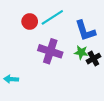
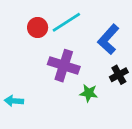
blue L-shape: (85, 31) -> (108, 39), turned 60
green star: (81, 52) -> (89, 93), moved

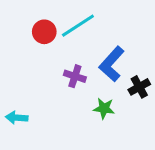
blue L-shape: (108, 39) -> (112, 64), moved
purple cross: (64, 66) -> (75, 76), size x0.6

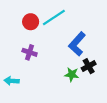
purple cross: (75, 76) -> (30, 52), moved
black cross: (139, 87) -> (89, 66), moved

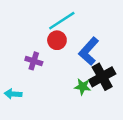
red circle: (31, 22) -> (57, 40), moved
black cross: (89, 66) -> (102, 77), size x1.5

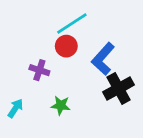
green star: (83, 87) -> (61, 105), moved
cyan arrow: (13, 94) -> (15, 108), turned 119

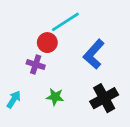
red circle: (66, 46) -> (47, 43), moved
black cross: (119, 88) -> (104, 98), moved

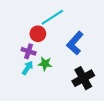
green star: (55, 97) -> (45, 64), moved
cyan arrow: (14, 99) -> (28, 68), moved

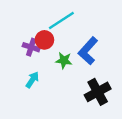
purple cross: (29, 51) -> (31, 47), moved
green star: (45, 64) -> (64, 60), moved

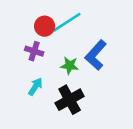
red circle: (44, 40) -> (45, 26), moved
black cross: (98, 92) -> (70, 100), moved

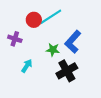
purple cross: (34, 51) -> (15, 39), moved
black cross: (70, 100) -> (67, 71), moved

